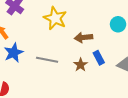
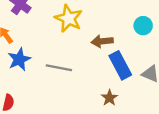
blue rectangle: (99, 58) -> (120, 65), size x1.6
brown star: (81, 65) -> (109, 98), moved

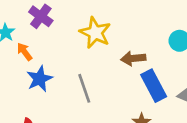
gray line: (59, 68) -> (84, 88), turned 60

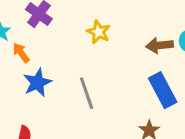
yellow star: (95, 33) -> (98, 32), size x0.7
brown arrow: (133, 58) -> (160, 45), moved

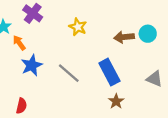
blue rectangle: (163, 90) -> (109, 72), moved
gray line: (87, 93) -> (69, 73), turned -30

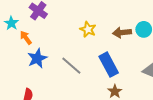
yellow star: (78, 27) -> (88, 29), moved

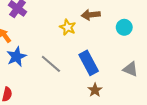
brown arrow: (122, 32) -> (91, 15), moved

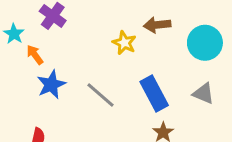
cyan circle: (124, 27) -> (205, 43), size x1.5
gray triangle: (131, 69) -> (203, 94), moved

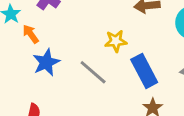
yellow star: (124, 43) -> (116, 41), moved, turned -30

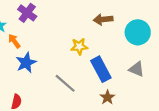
gray line: (93, 72) -> (65, 83), moved

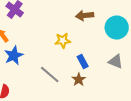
blue rectangle: (101, 69) -> (83, 62), size x0.6
brown star: (107, 97) -> (79, 80), moved

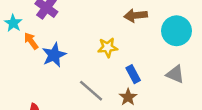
blue star: (14, 56) -> (54, 55), moved

